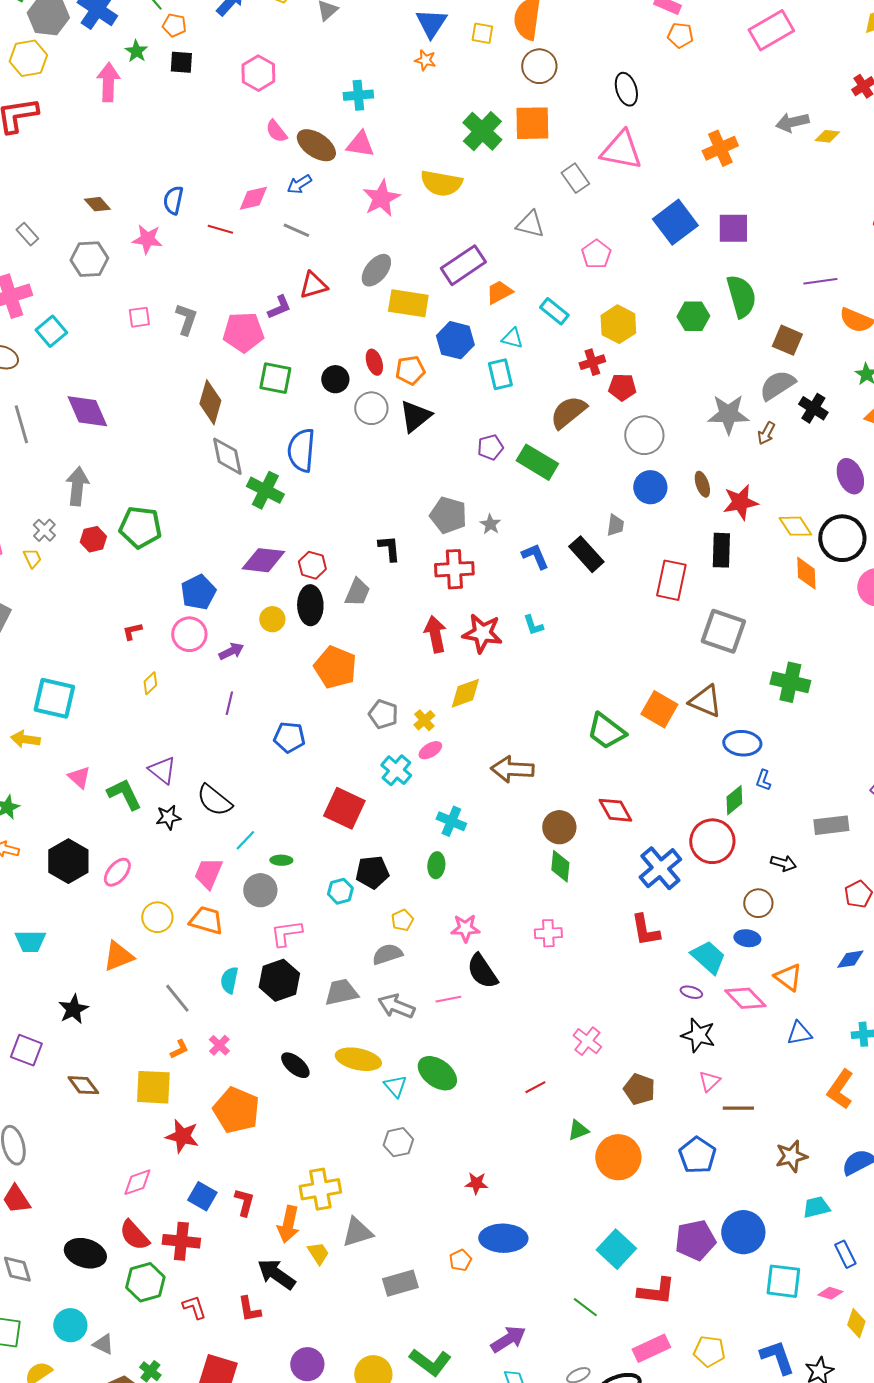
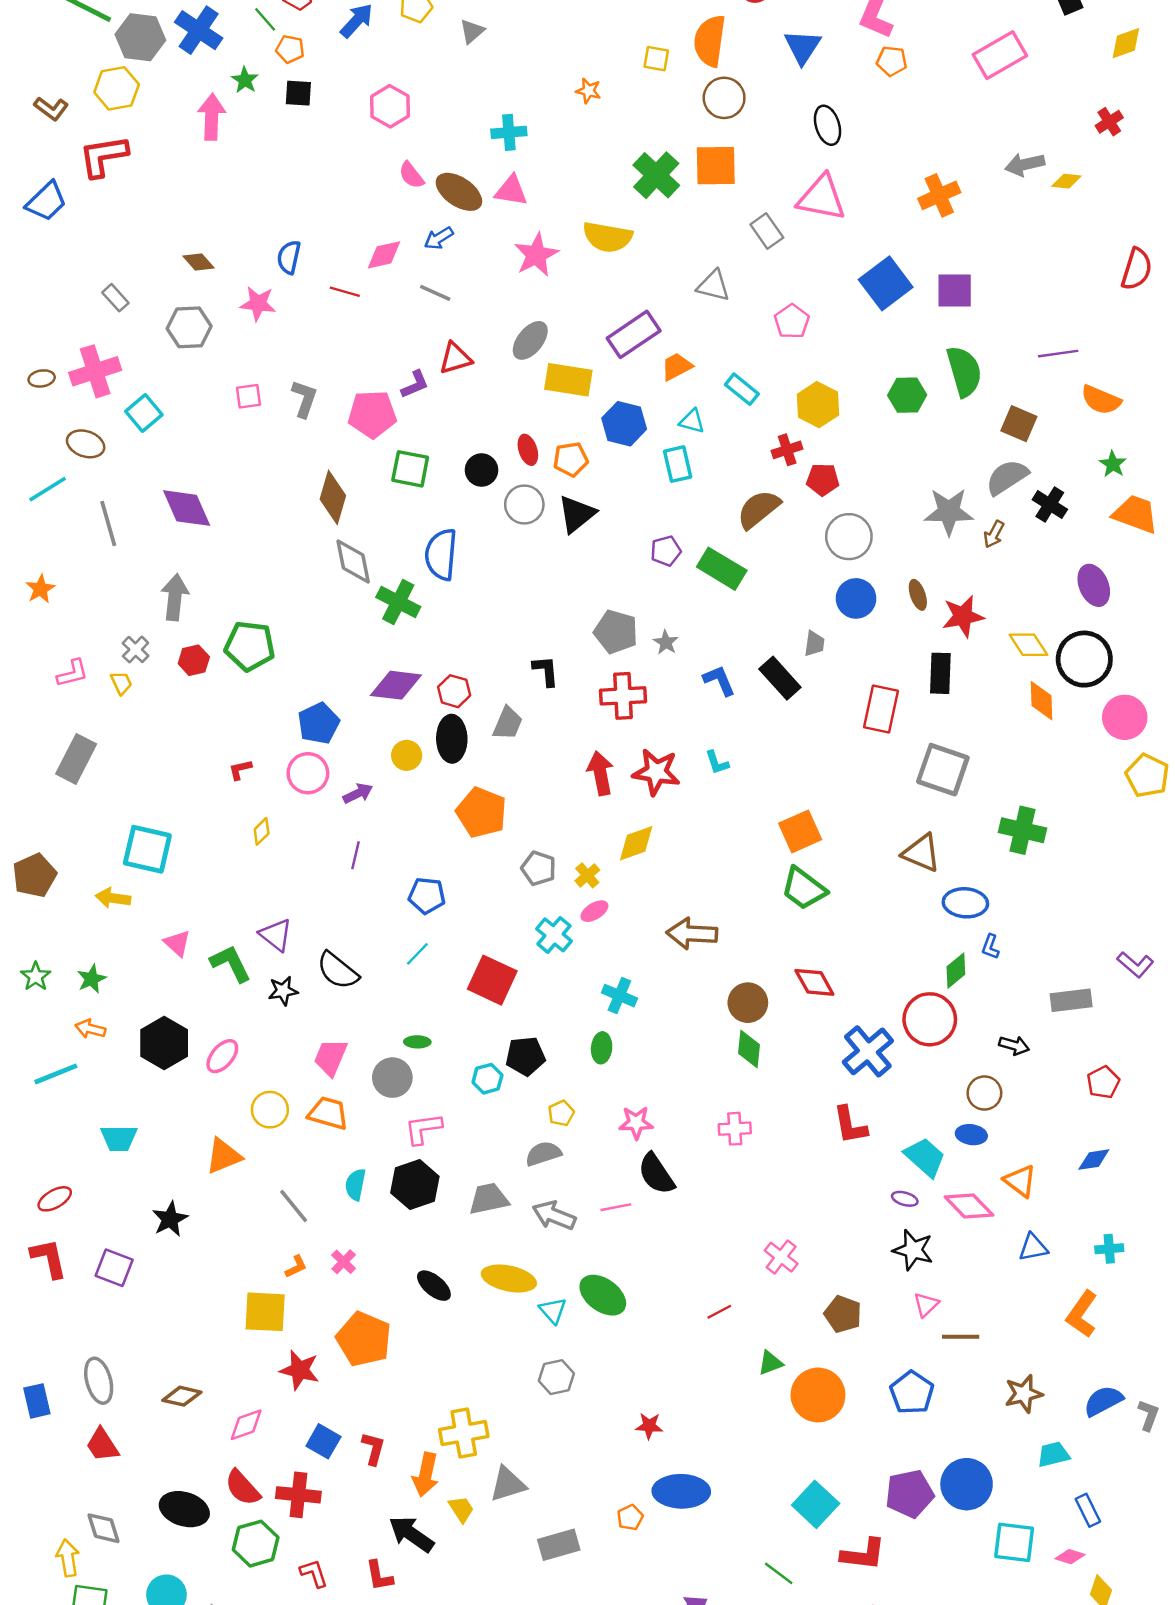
blue triangle: (431, 23) -> (803, 47), moved
orange square: (659, 709) -> (800, 831), moved, turned 36
cyan line: (245, 840) -> (417, 954), moved
brown diamond: (83, 1085) -> (182, 1396), moved, turned -40

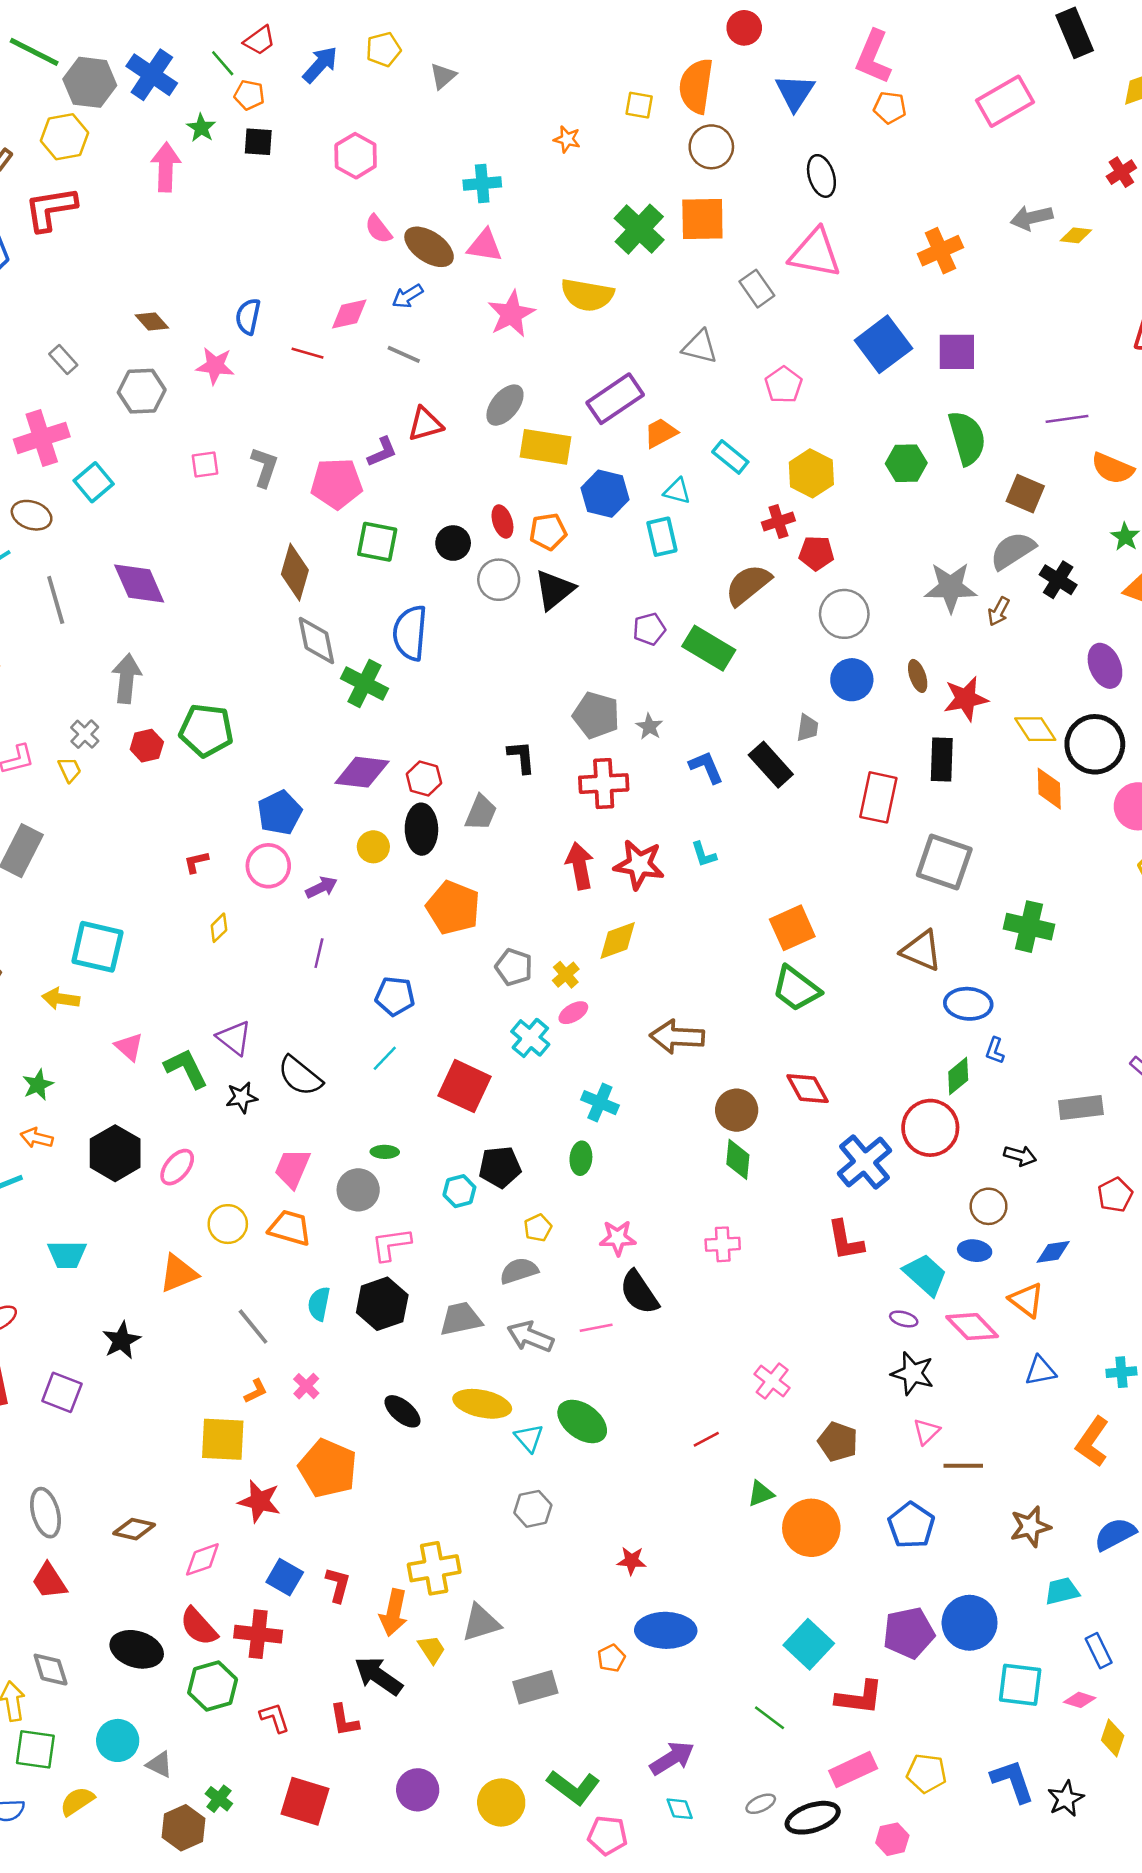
blue diamond: (1094, 1160) -> (1053, 1252), moved

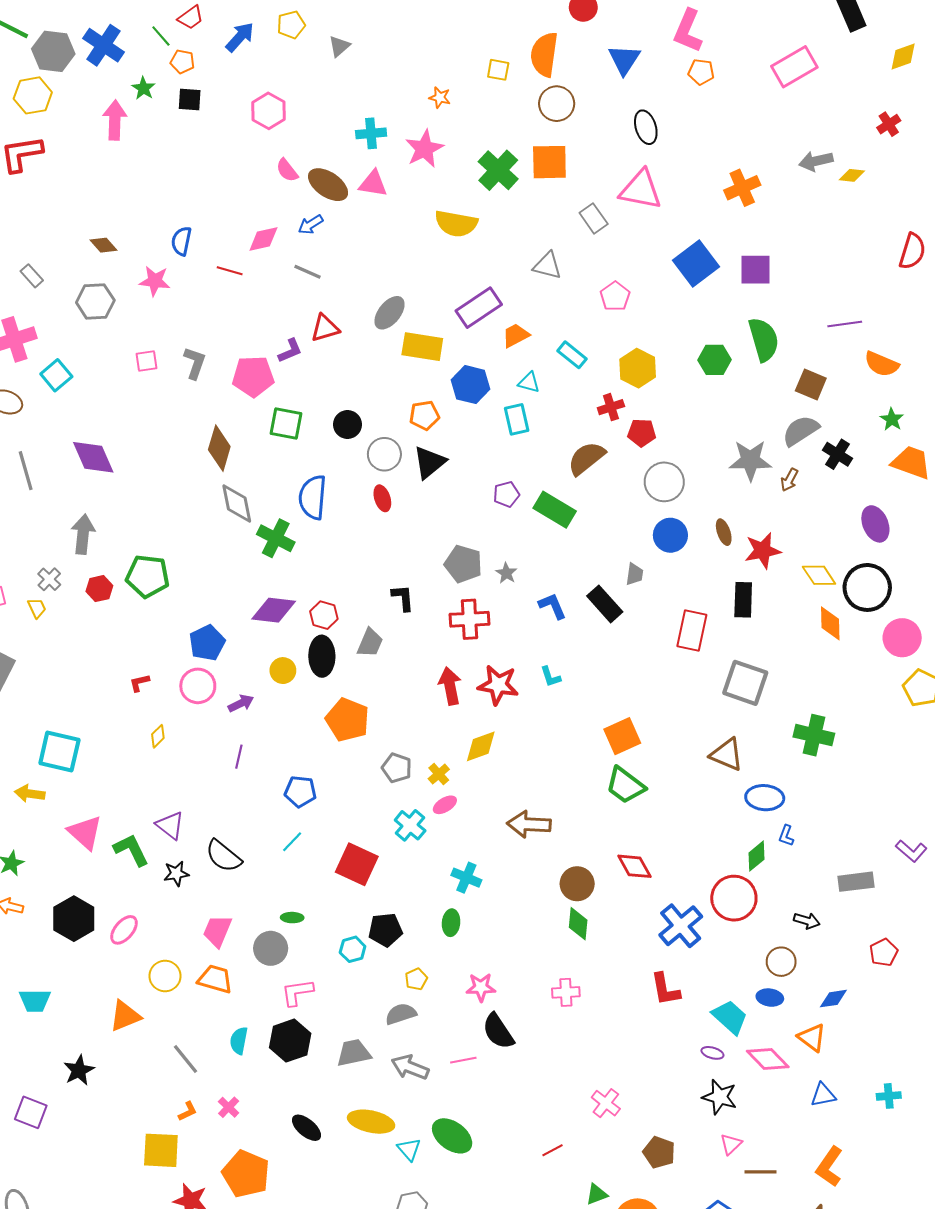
pink star: (511, 314) -> (424, 149), moved
red ellipse: (502, 522) -> (382, 498), moved
pink triangle: (129, 1047) -> (85, 832), size x1.5
orange L-shape: (1092, 1442) -> (829, 1167), moved

